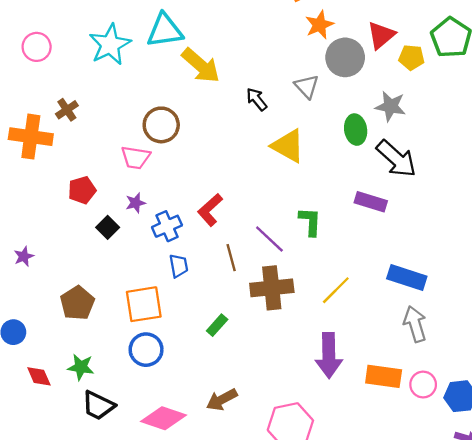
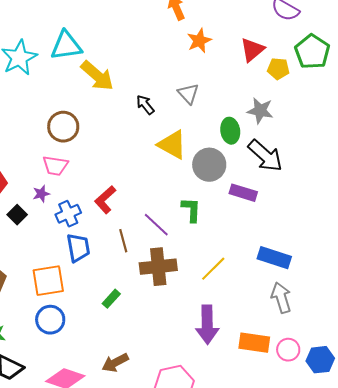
gray circle: (345, 57) -> (209, 165), moved
pink trapezoid: (136, 158) -> (55, 166), moved
blue trapezoid: (179, 266) -> (78, 248), size x1.4

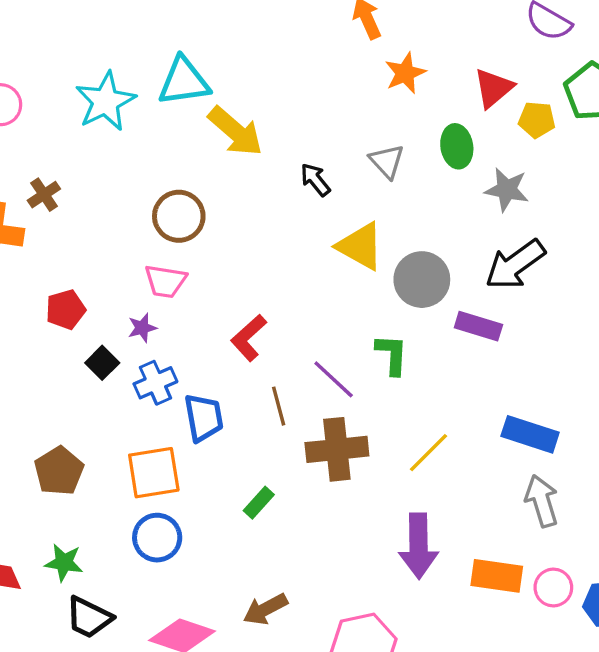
green ellipse: (230, 131) -> (457, 146), moved
black arrow: (265, 156) -> (515, 265), turned 102
blue cross: (68, 214) -> (155, 383), moved

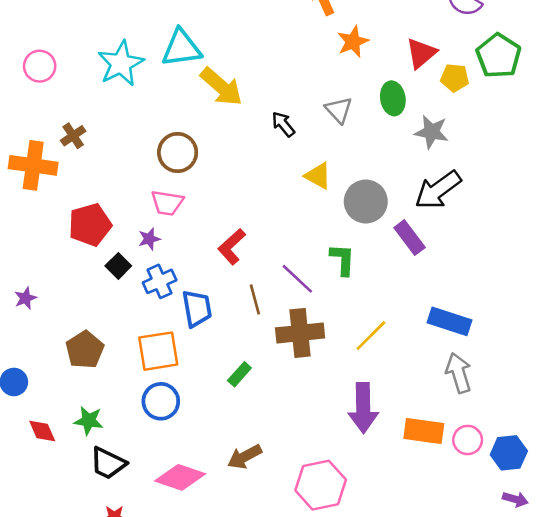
yellow triangle: (360, 246) -> (318, 176), size x0.7
red pentagon: (66, 309) -> (90, 225), size x1.4
purple rectangle: (478, 326) -> (410, 238), turned 36

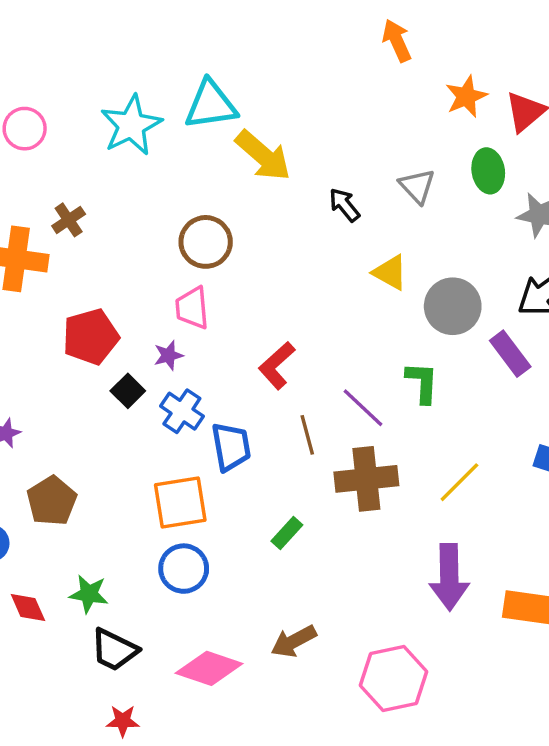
orange star: (353, 42) -> (466, 96), moved
pink trapezoid: (167, 203) -> (192, 308), turned 76
blue cross: (160, 281) -> (182, 411), turned -32
brown pentagon: (85, 350) -> (52, 501), moved

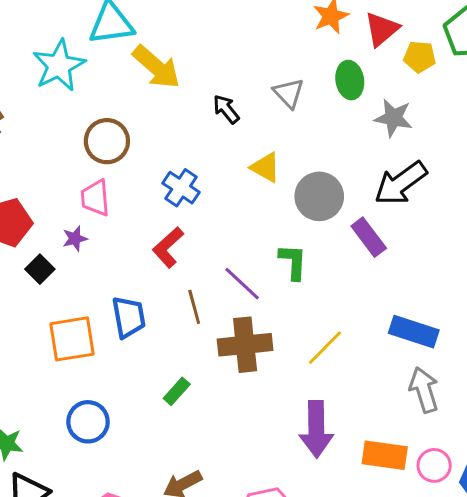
cyan star: (131, 125) -> (59, 66), moved
blue cross: (182, 411) -> (181, 188), moved
orange square: (180, 503) -> (72, 339), moved

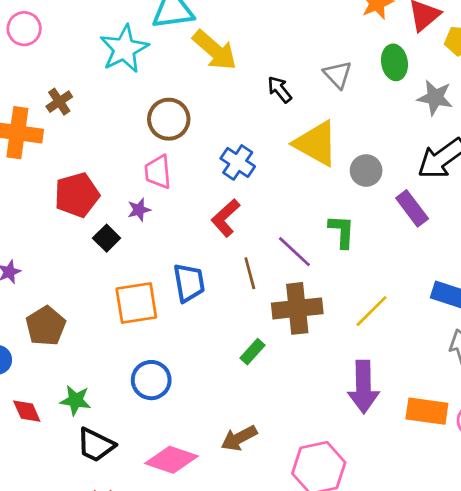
yellow triangle: (265, 167) -> (316, 144), size x1.6
gray circle: (319, 196) -> (366, 171), size x0.7
green rectangle: (177, 391) -> (253, 352), moved

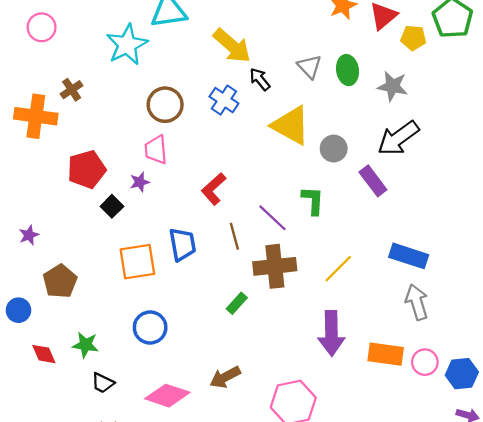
yellow arrow: (215, 50) -> (232, 46), moved
green ellipse: (394, 62) -> (348, 70), moved
blue cross: (238, 162) -> (224, 100), moved
black trapezoid: (96, 445) -> (103, 383), size x0.7

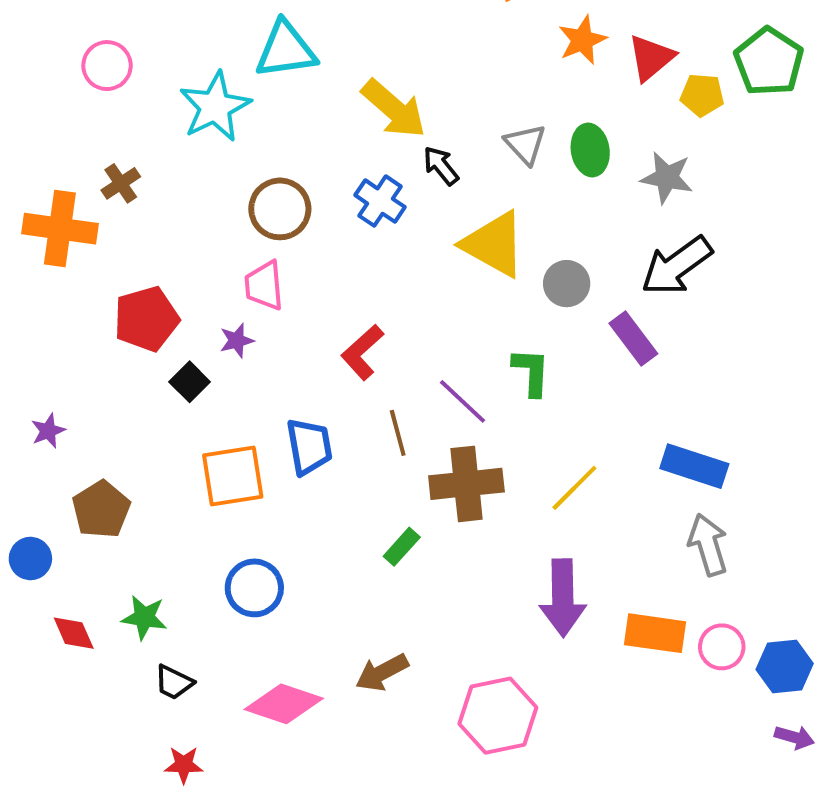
pink circle: (42, 27) -> (107, 66), moved

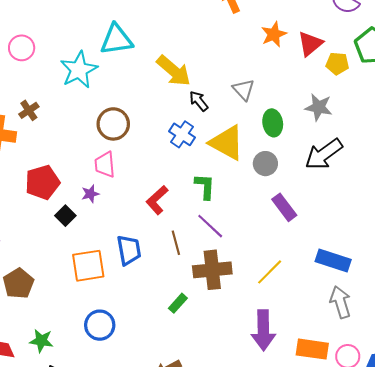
green ellipse: (590, 150) -> (273, 123), moved
blue cross: (380, 201) -> (182, 134), moved
purple rectangle: (633, 339) -> (284, 207), moved
green L-shape: (531, 372) -> (205, 186), moved

